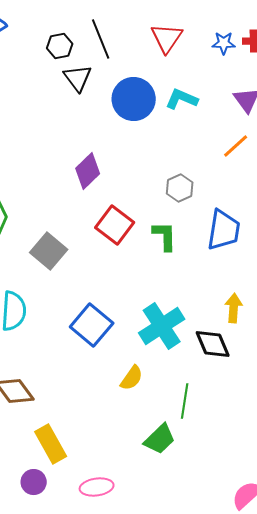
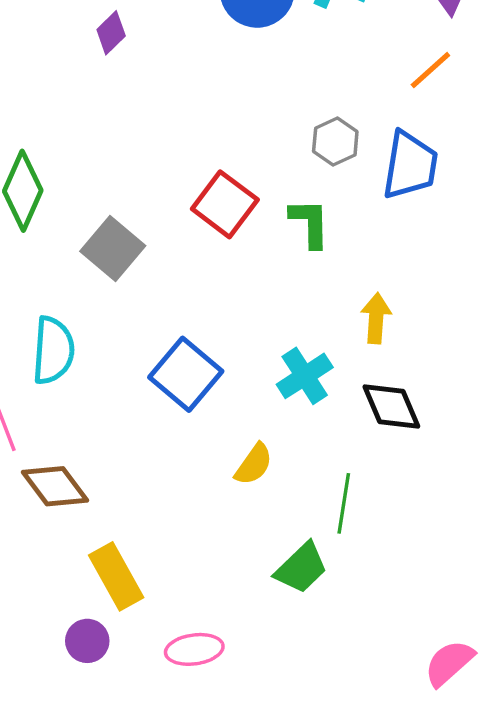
purple diamond: (88, 171) -> (111, 33), moved, size x0.7
blue trapezoid: (224, 230) -> (410, 165), moved
yellow arrow: (234, 308) -> (376, 318), moved
cyan cross: (162, 326) -> (305, 376), size x0.7

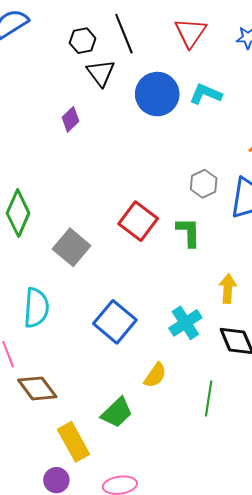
green trapezoid: (301, 568) -> (117, 413), moved

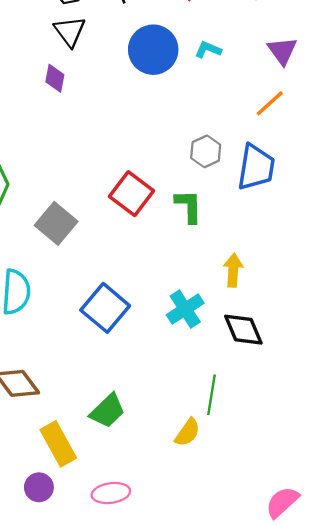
black triangle: (101, 73) -> (70, 31), moved
cyan L-shape: (206, 94) -> (208, 50), size x0.7
purple diamond: (71, 119) -> (55, 78), turned -35
yellow semicircle: (155, 375) -> (187, 432), moved

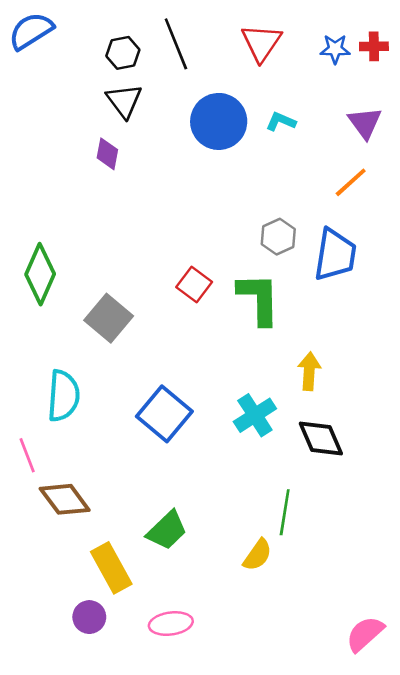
red square: (131, 194) -> (194, 285), size x0.7
green L-shape: (189, 206) -> (259, 299), size x1.4

